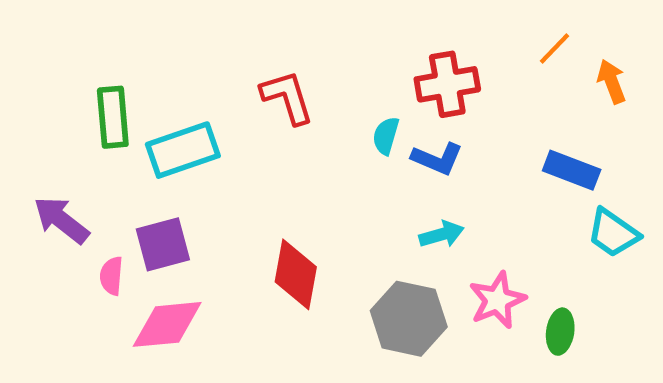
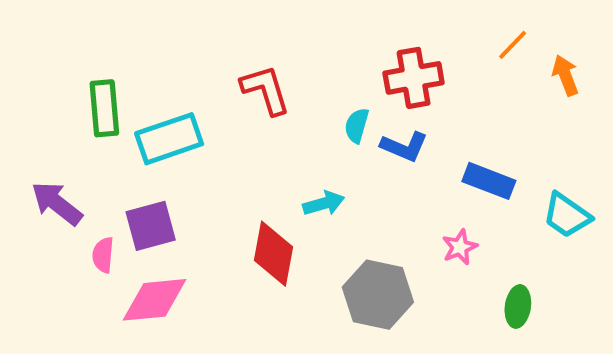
blue rectangle: (572, 170) -> (489, 181), moved
cyan arrow: (442, 234) -> (324, 203), moved
pink star: (497, 300) -> (460, 247), moved, size x0.7

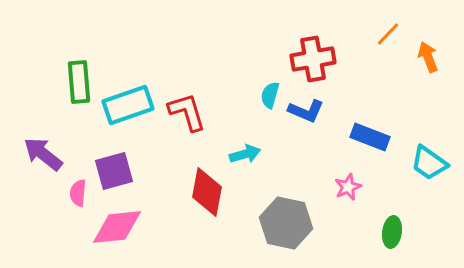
red L-shape: (266, 90) -> (187, 112), moved

